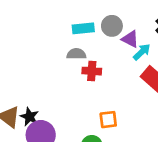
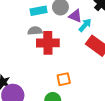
red cross: (92, 71) -> (48, 43), size x1.5

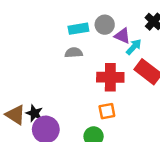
red cross: (48, 43) -> (110, 77), moved

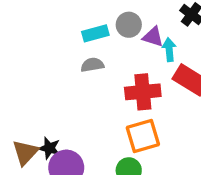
cyan arrow: (134, 47) -> (169, 50), turned -42
orange square: (107, 111) -> (143, 136), size x1.5
brown triangle: (16, 115) -> (25, 152), turned 45

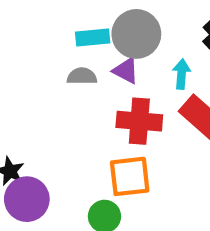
gray circle: (129, 25) -> (136, 34), size x1.5
purple triangle: (153, 37) -> (126, 71), moved

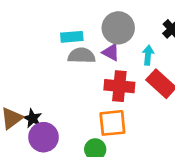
cyan rectangle: (93, 37) -> (72, 37), moved
gray semicircle: (82, 76) -> (81, 56), size x1.4

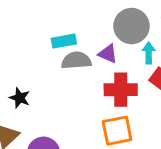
gray circle: (118, 28) -> (131, 26), moved
black star: (32, 118) -> (20, 98), moved

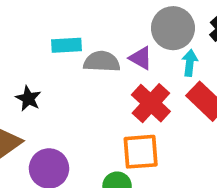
cyan rectangle: (64, 41) -> (67, 45), moved
red cross: (121, 90) -> (151, 103), turned 36

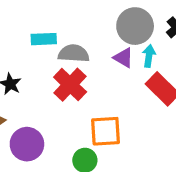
purple triangle: (141, 58) -> (123, 58), moved
red cross: (151, 103) -> (70, 85), moved

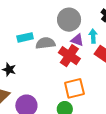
gray circle: (135, 26) -> (69, 20), moved
red cross: (70, 85) -> (69, 56), moved

